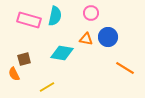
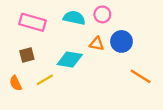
cyan semicircle: (55, 16) -> (74, 18), moved, turned -90
brown square: (24, 59) -> (27, 55), moved
yellow line: (47, 87) -> (45, 80), moved

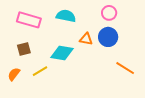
pink circle: (102, 14) -> (109, 13), moved
orange semicircle: (16, 83) -> (14, 74), turned 64

